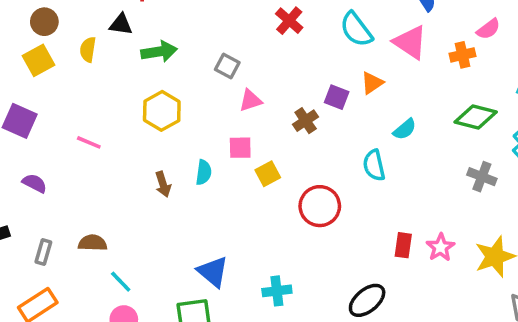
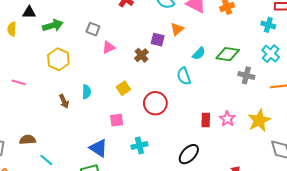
green diamond: (476, 117) -> (228, 54), moved
pink square: (240, 148) -> (117, 120), moved
cyan cross: (277, 291) -> (139, 145), moved

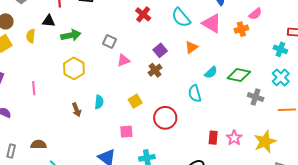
purple square: (158, 40) -> (160, 50), moved, turned 32
pink line: (19, 82) -> (34, 88), turned 64

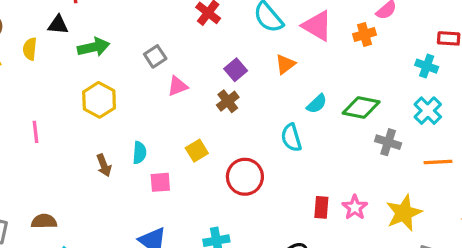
gray square: (110, 41) -> (155, 56), turned 32
pink square: (126, 132) -> (160, 182), moved

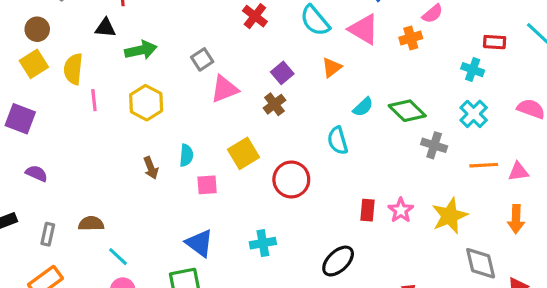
yellow semicircle: (30, 49) -> (73, 69), moved, size x1.4
pink triangle: (178, 86) -> (224, 89), size x1.4
green diamond: (361, 107) -> (407, 111), turned 33
pink line: (35, 132) -> (94, 100), moved
yellow square: (197, 151) -> (243, 153), size x1.4

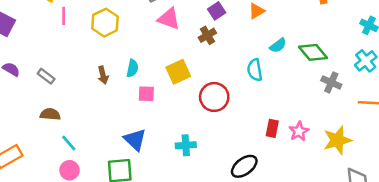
pink triangle: (224, 89) -> (169, 19), turned 35
gray rectangle: (48, 234) -> (46, 76), moved, turned -72

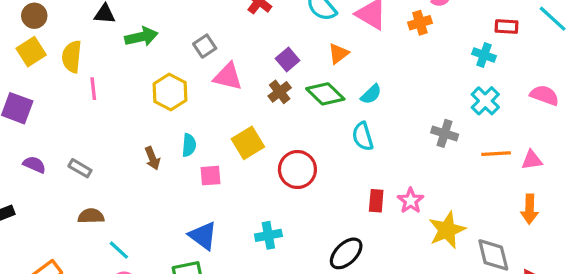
yellow hexagon: (105, 23) -> (170, 92), moved
green diamond: (313, 52) -> (325, 94), moved
cyan semicircle: (255, 70) -> (363, 136), moved
yellow star: (337, 140) -> (447, 230), moved

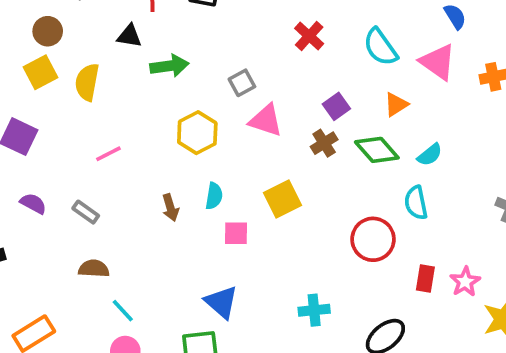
pink line: (93, 89) -> (108, 154), moved, turned 65
red circle: (297, 170) -> (373, 239), moved
cyan cross: (268, 235) -> (314, 310), moved

